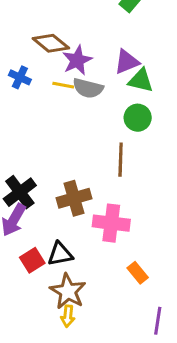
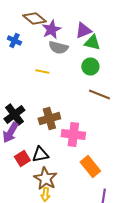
yellow line: (63, 85) -> (42, 72), moved
brown line: (121, 160) -> (99, 94), moved, turned -70
orange rectangle: (138, 273) -> (90, 166), size x1.5

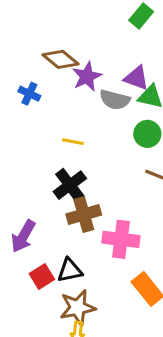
purple triangle: (83, 30) -> (136, 78), turned 42
gray semicircle: (58, 48) -> (115, 100), moved
black cross: (14, 114) -> (70, 185), moved
brown star: (45, 178) -> (78, 308), turned 30

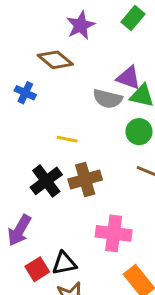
purple star: (87, 76) -> (81, 25), moved
black cross: (70, 185) -> (46, 181), moved
brown cross: (84, 215) -> (85, 179), moved

